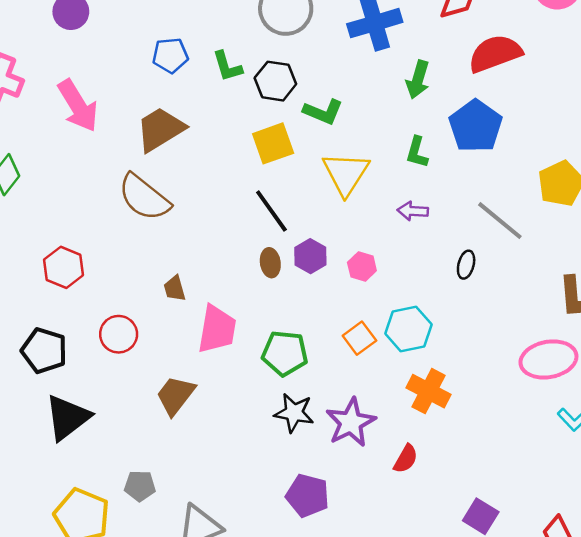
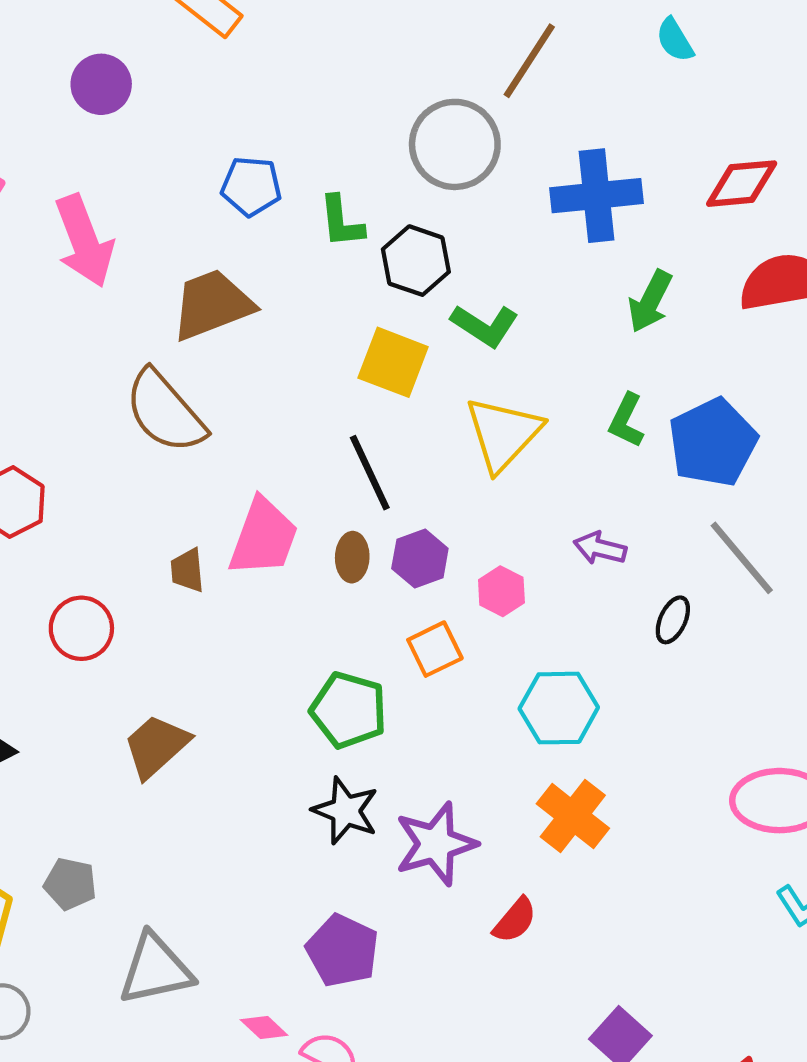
blue pentagon: (476, 126) -> (713, 442), moved
yellow square: (273, 143) -> (393, 362), turned 30
purple arrow: (413, 211) -> (600, 548), moved
pink trapezoid: (217, 329) -> (263, 537), moved
orange square: (359, 338) -> (435, 649), moved

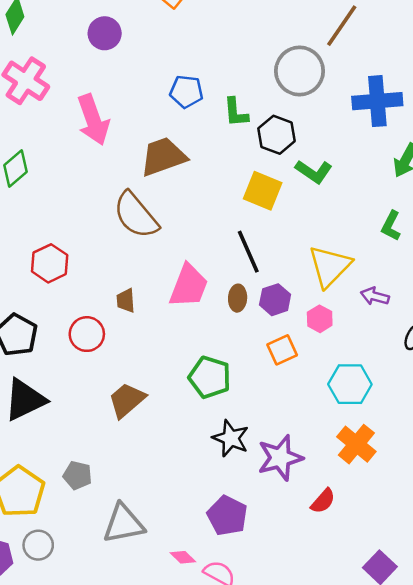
yellow triangle: (503, 434) -> (330, 266), moved
brown trapezoid: (187, 570) -> (126, 301), moved
green pentagon: (349, 710) -> (210, 377), moved

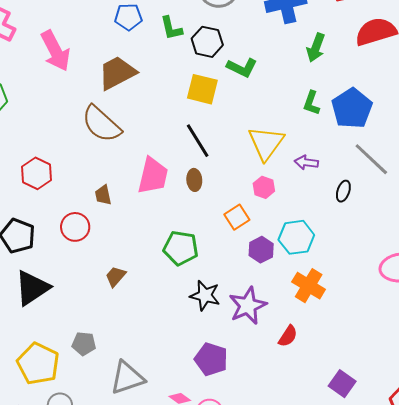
purple hexagon: (275, 300) -> (261, 250), moved
brown trapezoid: (127, 400) -> (116, 276), size x0.7

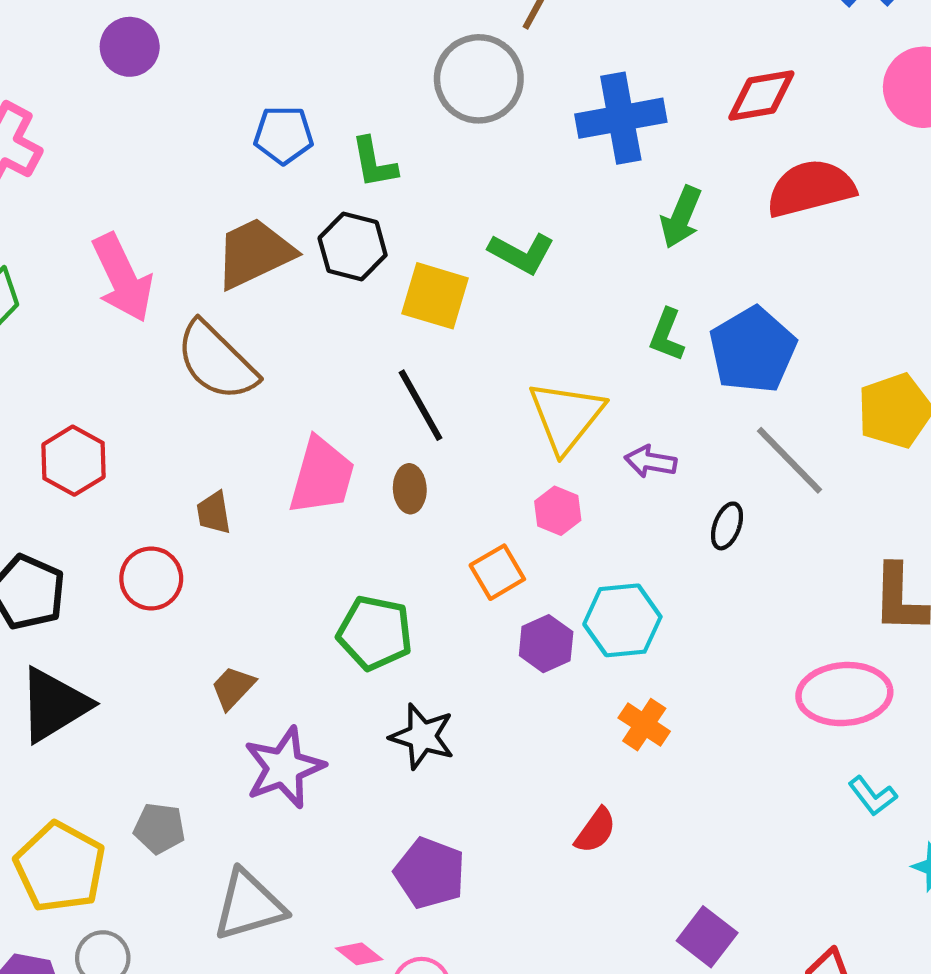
black hexagon: (207, 42) -> (353, 247), moved
pink arrow: (55, 51) -> (122, 278), moved
orange cross: (309, 286) -> (644, 725), size x0.7
purple star: (248, 306) -> (284, 768), moved

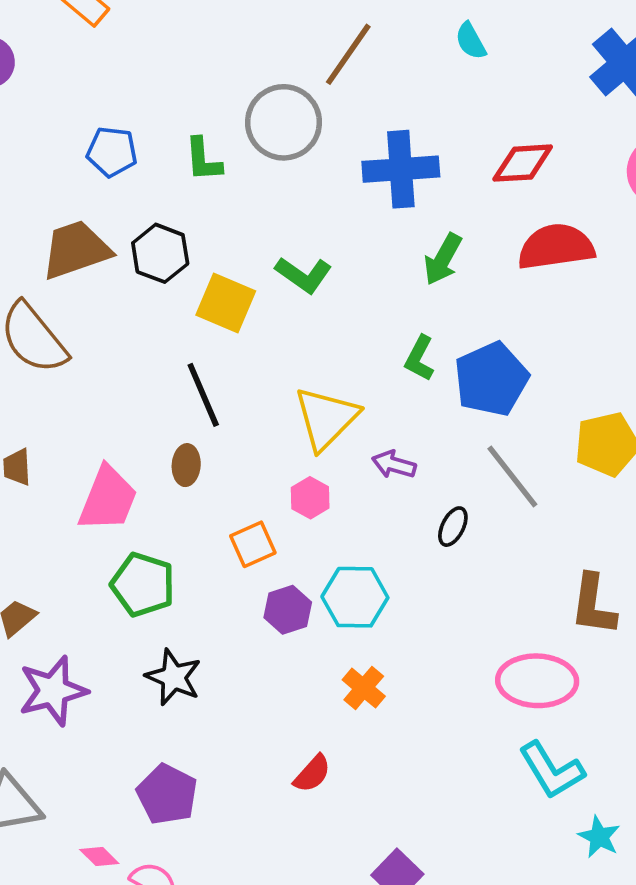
green L-shape: (374, 163) -> (203, 160), moved
pink trapezoid: (322, 476) -> (108, 499), moved
cyan L-shape: (873, 796) -> (552, 770), size x1.6

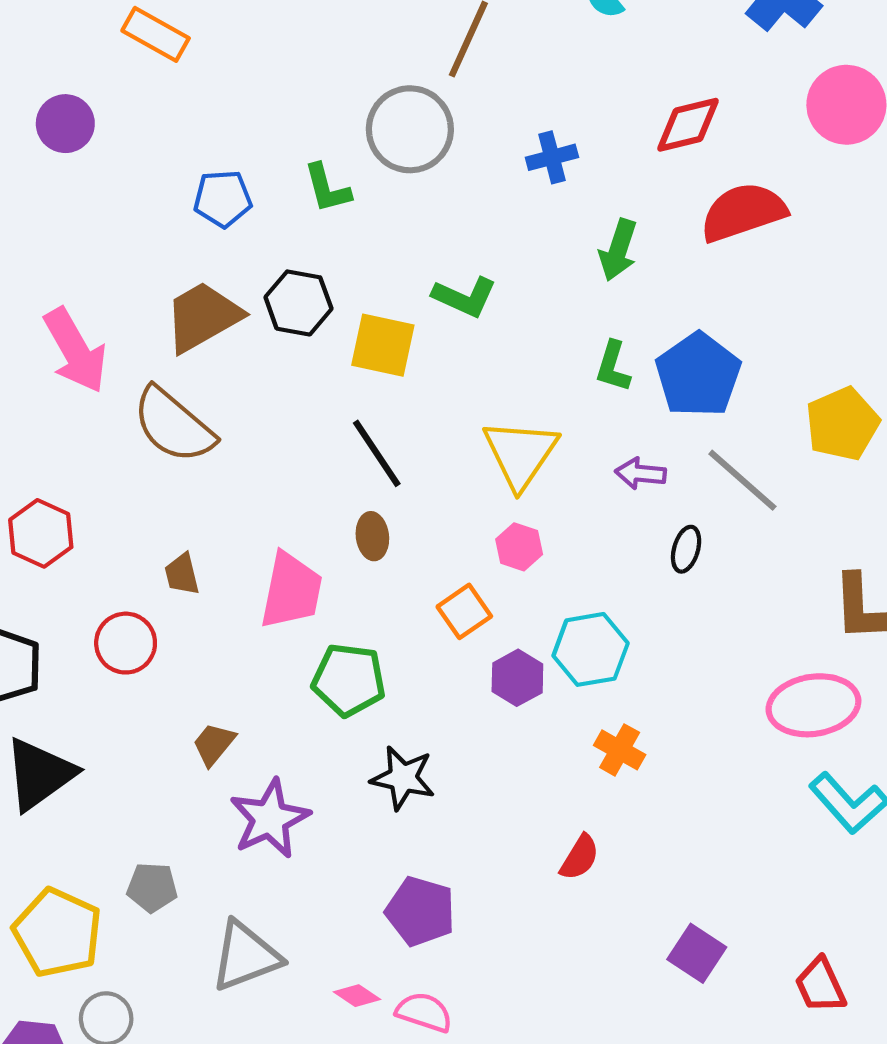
blue cross: (401, 169) -> (552, 157), size x0.6
purple arrow: (394, 465) -> (641, 474), moved

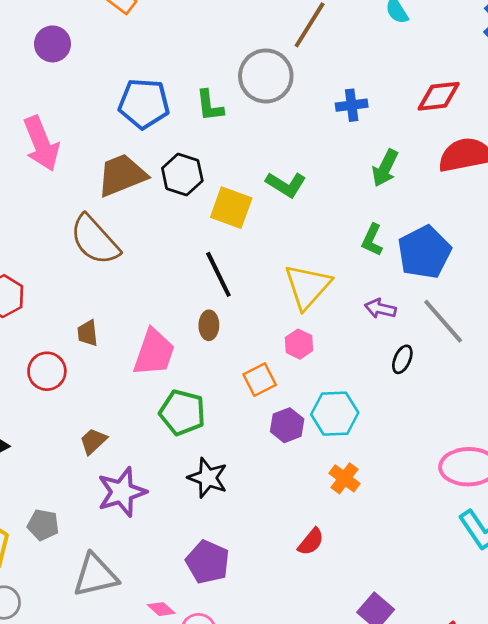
blue pentagon: (223, 199) -> (144, 104), size x1.4
pink arrow: (75, 351) -> (41, 144), moved

